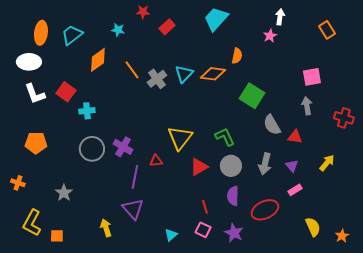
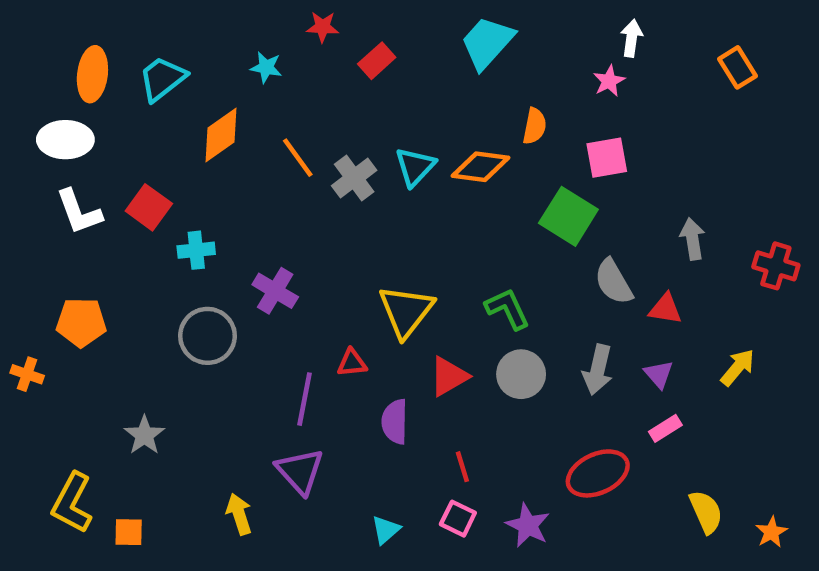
pink square: (312, 77) -> (607, 158), moved
purple cross: (123, 147) -> (275, 291), moved
orange cross: (18, 183) -> (27, 374), moved
purple semicircle: (233, 196) -> (395, 422), moved

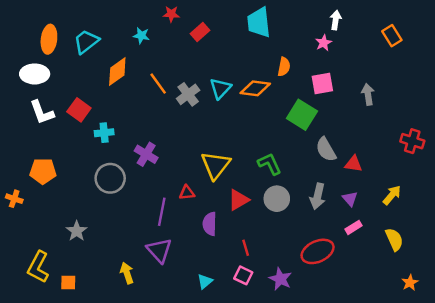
cyan trapezoid: (487, 43) -> (259, 22), turned -48
gray arrow: (692, 239) -> (368, 94), moved
yellow semicircle: (706, 512) -> (394, 239), moved

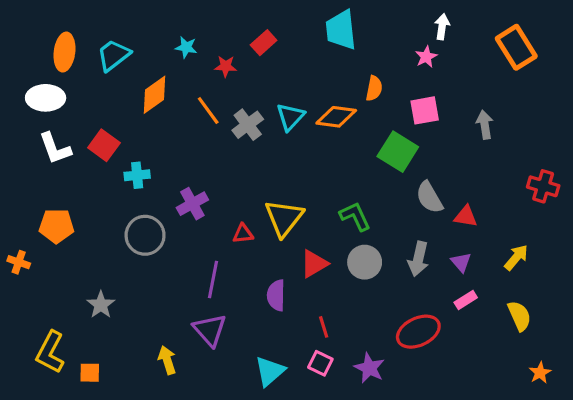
red star: (171, 14) -> (226, 66), moved
orange rectangle: (392, 36) -> (516, 47), size x1.5
purple cross: (146, 154) -> (192, 204), turned 30
red triangle: (187, 193) -> (243, 234), moved
cyan triangle: (205, 281) -> (270, 371), size x1.5

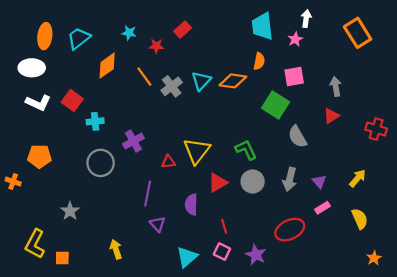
cyan trapezoid: (341, 30) -> (262, 26), moved
white L-shape: (55, 148) -> (38, 103), turned -45
red triangle: (466, 216) -> (331, 116), moved, turned -42
purple triangle: (210, 330) -> (157, 224), moved, size x0.7

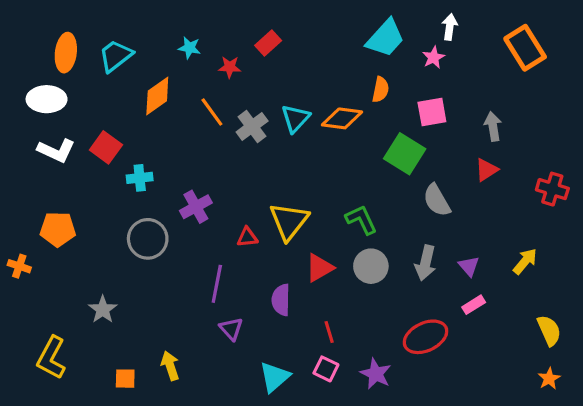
cyan trapezoid: (262, 26) -> (385, 38), turned -132
yellow semicircle: (360, 219) -> (549, 330), moved
orange square: (62, 258) -> (125, 379), moved

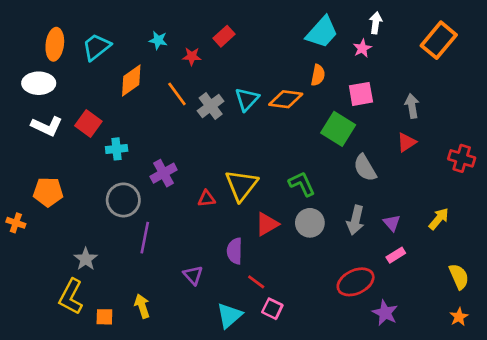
orange rectangle: (525, 48) -> (439, 40), turned 72
purple line: (217, 284) -> (145, 238), moved
red line: (329, 332) -> (256, 282), moved, turned -36
yellow L-shape: (51, 358) -> (71, 297), moved
purple star: (376, 374) -> (385, 313), moved

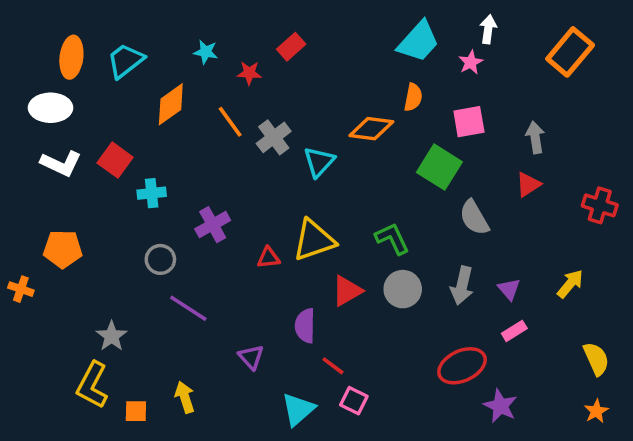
cyan triangle: (247, 99) -> (319, 162), moved
yellow triangle: (241, 185) -> (314, 240), turned 33
gray circle: (123, 200) -> (160, 259), size x0.7
purple line: (145, 238) -> (188, 308), turned -68

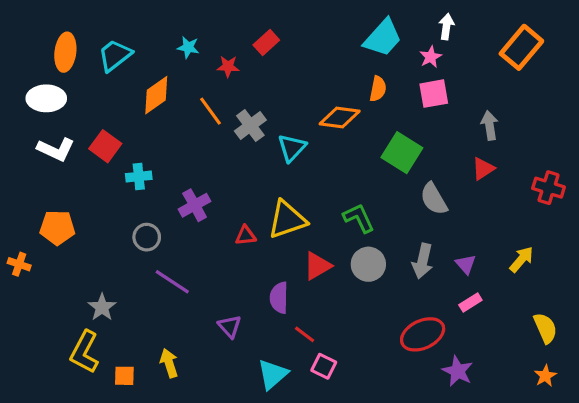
pink square: (469, 122) -> (434, 94), moved

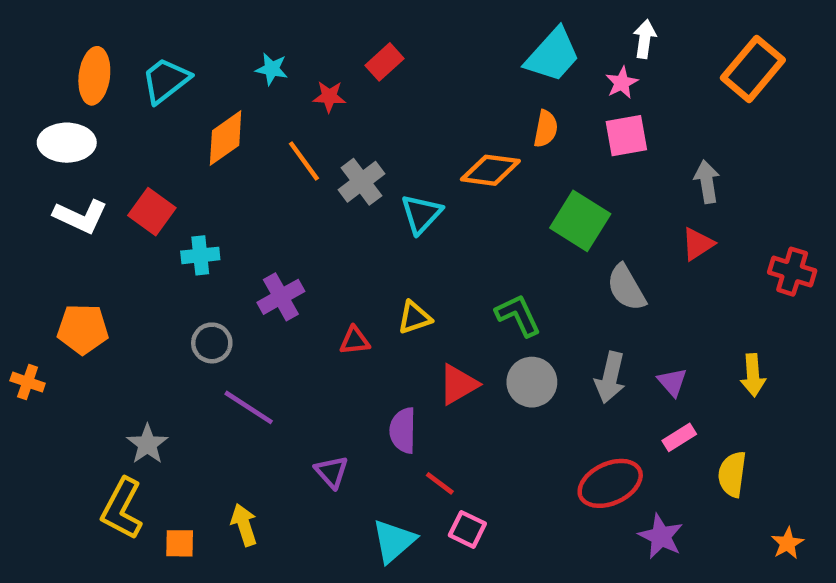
yellow triangle: (287, 220) -> (414, 318), size x0.6
yellow arrow: (521, 259) -> (753, 375), turned 136
yellow semicircle: (545, 328) -> (732, 474), moved, turned -148

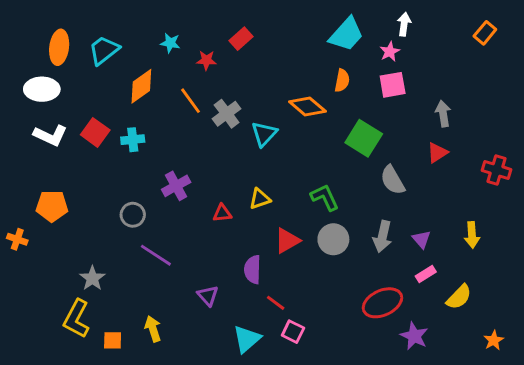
orange rectangle: (753, 69) -> (485, 33), moved, size x0.6
orange diamond: (490, 170) -> (307, 106), turned 33
cyan cross: (200, 255) -> (133, 140), moved
yellow semicircle: (732, 474) -> (459, 297), turned -144

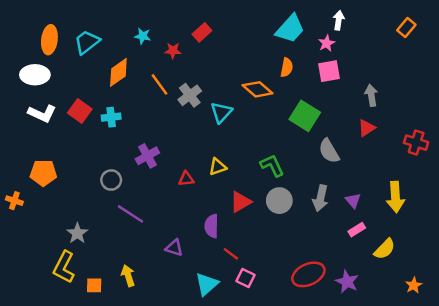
yellow arrow: (472, 235) -> (395, 197), size x1.4
purple triangle: (208, 296) -> (174, 248), turned -30
red ellipse: (382, 303) -> (308, 274), moved

